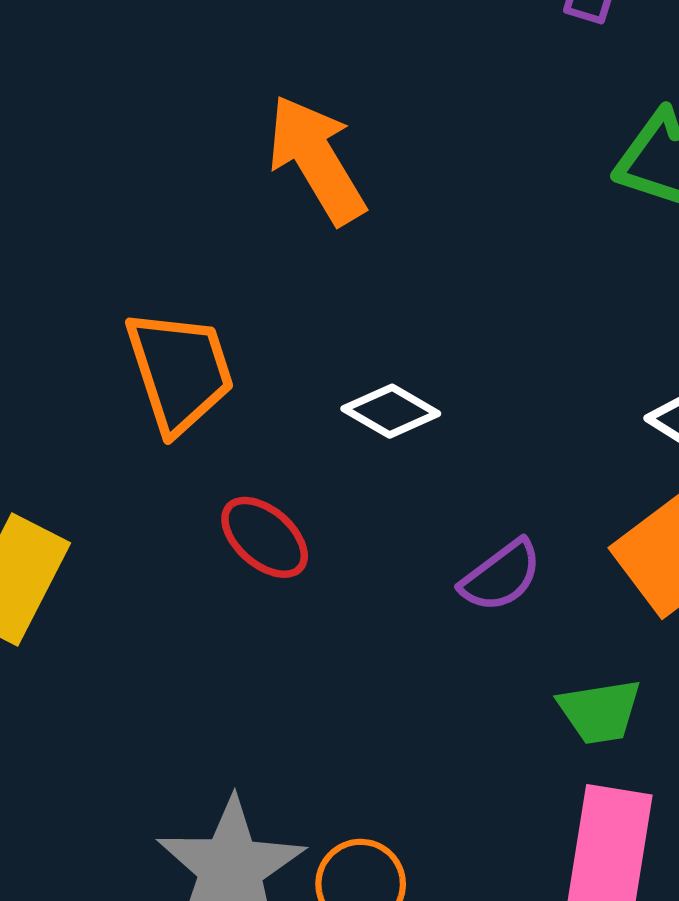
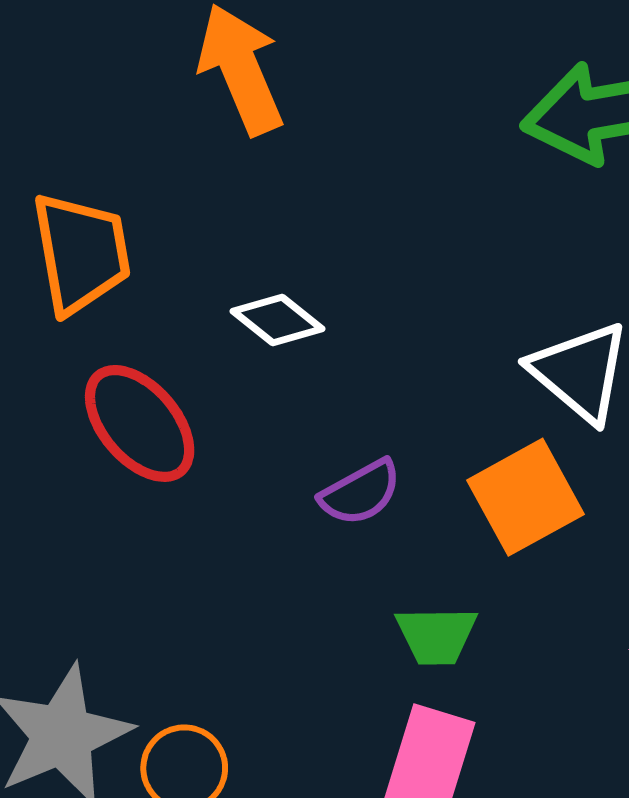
red ellipse: (265, 537) -> (140, 423), size x1.4

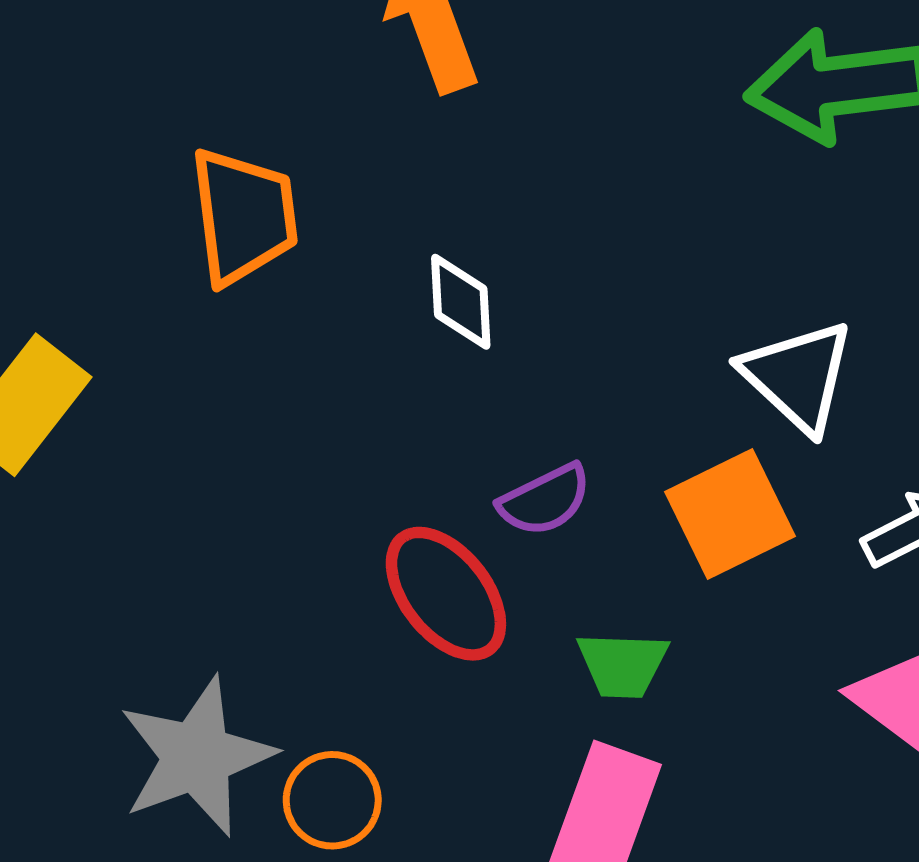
white diamond: (278, 320) -> (461, 302), turned 46
red ellipse: (140, 423) -> (446, 594), moved

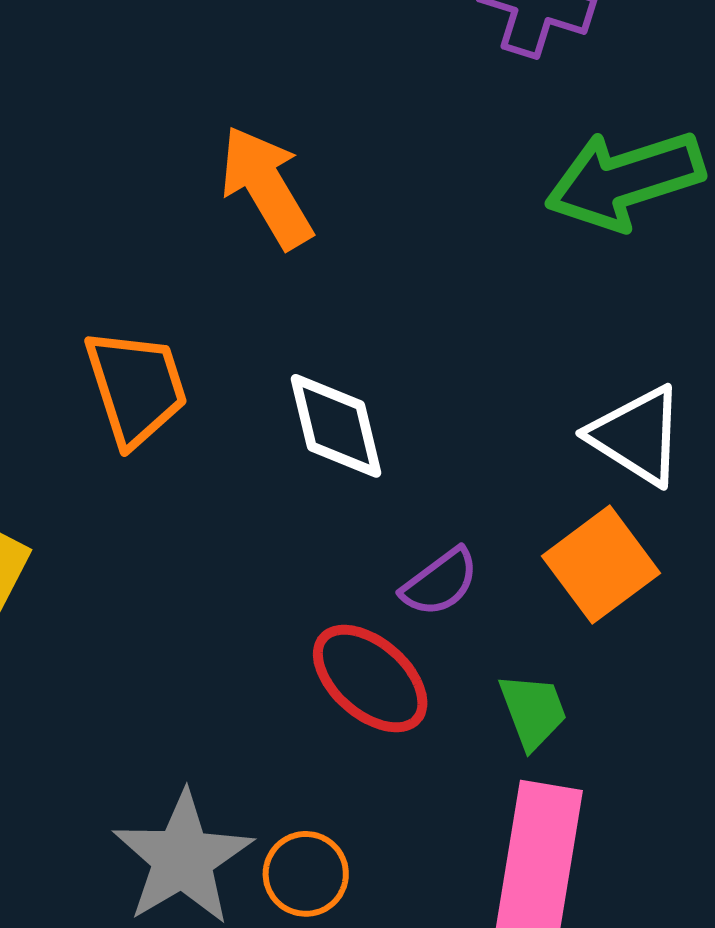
white diamond: (461, 302) -> (336, 426), size x1.4
green trapezoid: (623, 665) -> (533, 711), turned -102

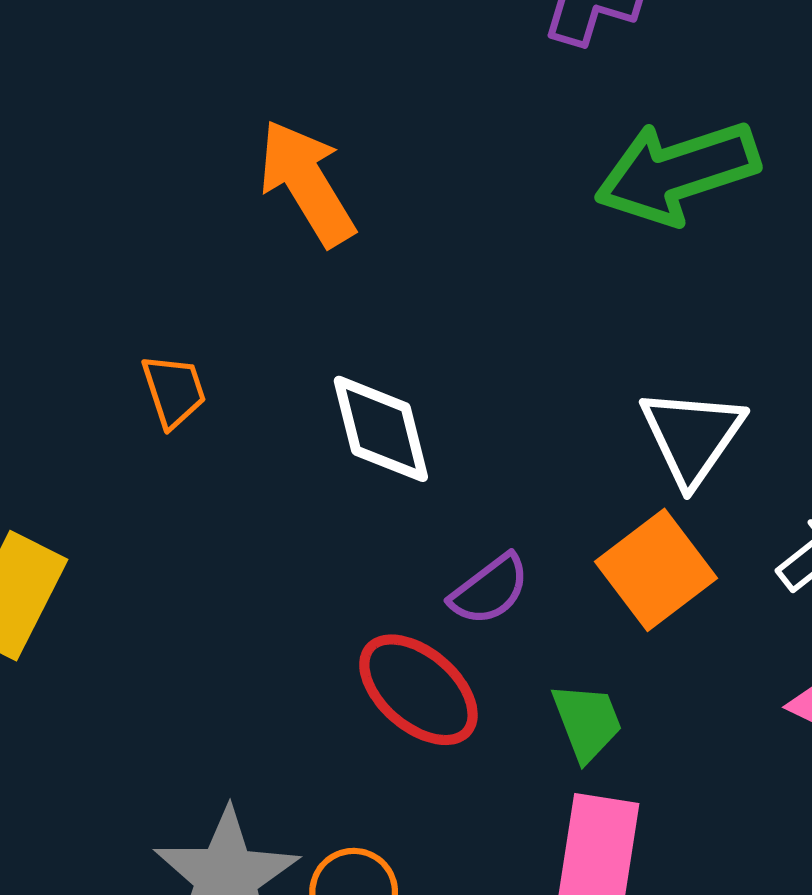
orange trapezoid: (136, 387) -> (174, 391), size x0.6
white triangle: (637, 436) -> (692, 436), turned 33

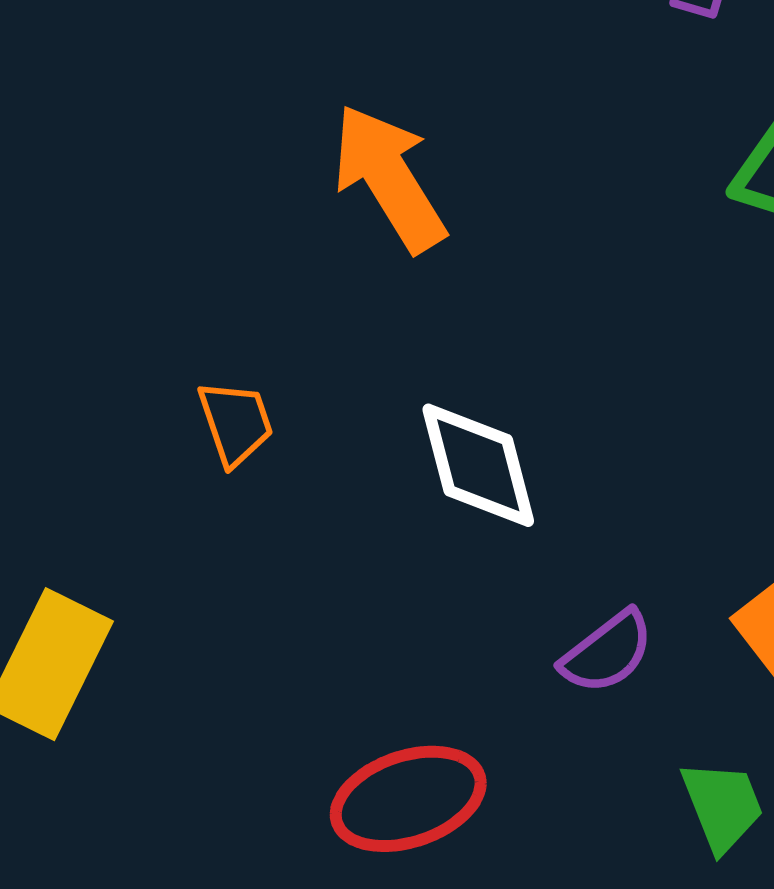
red ellipse: (418, 690) -> (408, 799), moved, turned -59

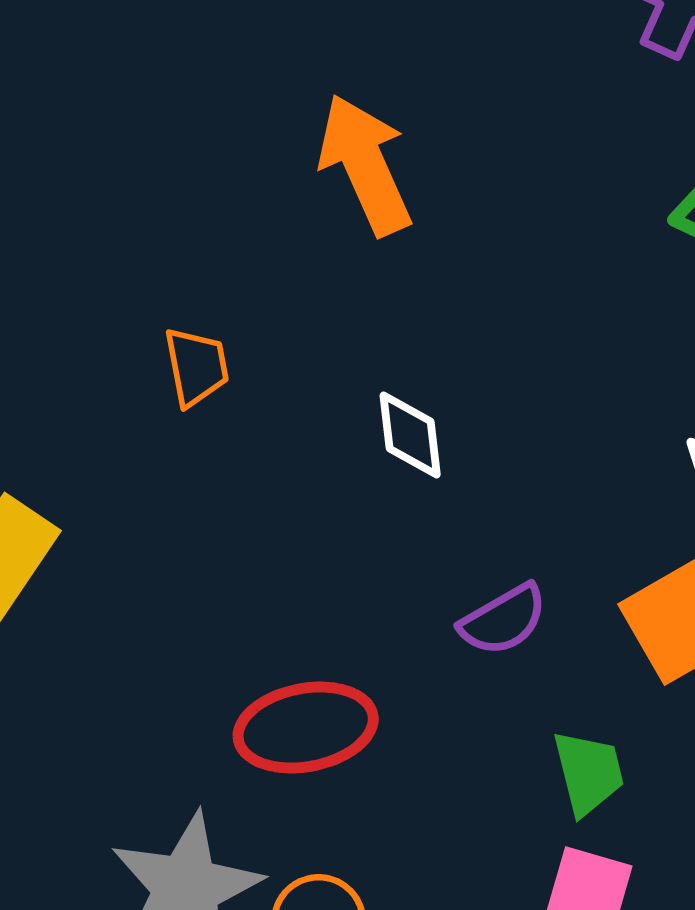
white diamond: (478, 465) -> (410, 435), size x0.7

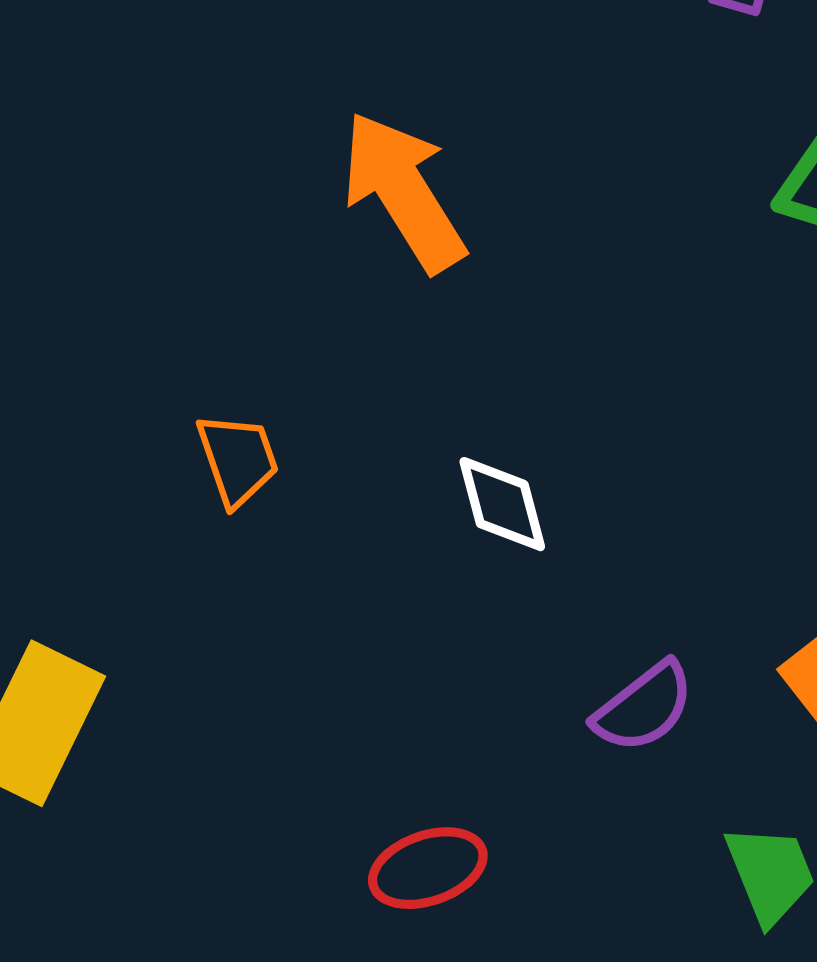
red ellipse: (306, 728) -> (428, 868), size x0.7

